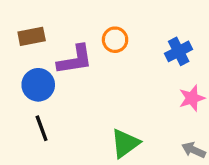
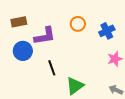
orange circle: (115, 40) -> (78, 24), moved
black line: (42, 128) -> (52, 68), moved

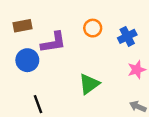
black line: (52, 68) -> (38, 104), moved
green triangle: (75, 86) -> (89, 84), moved

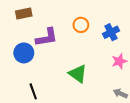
brown rectangle: (23, 26) -> (24, 13), moved
green triangle: (89, 84) -> (78, 74), turned -48

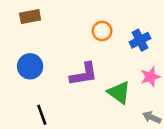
purple L-shape: (47, 37) -> (84, 74), moved
green triangle: (78, 74) -> (119, 92), moved

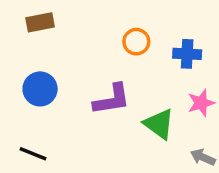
blue cross: (140, 40) -> (187, 54), turned 30
black line: (42, 115) -> (33, 154), moved, turned -48

